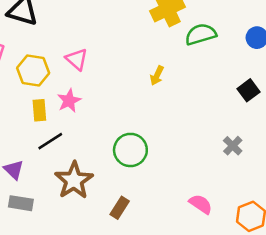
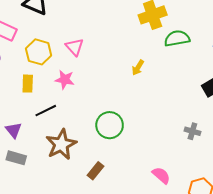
pink star: (69, 101) -> (65, 80), turned 30
yellow rectangle: (39, 110) -> (28, 84), moved
gray cross: (233, 146) -> (192, 131), turned -35

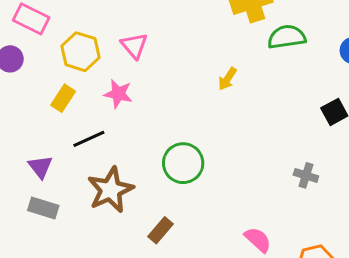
yellow rectangle: (28, 84) -> (63, 98), turned 30

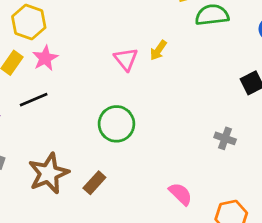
pink triangle: (134, 46) -> (126, 59), moved
pink star: (118, 94) -> (45, 58), moved, turned 30
brown star: (110, 190) -> (49, 173), moved

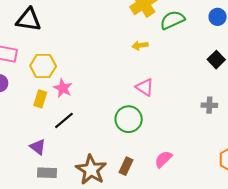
yellow arrow: (158, 50) -> (140, 45), moved, turned 63
pink triangle: (126, 59) -> (145, 87), moved
pink semicircle: (180, 194) -> (163, 159), moved, turned -72

